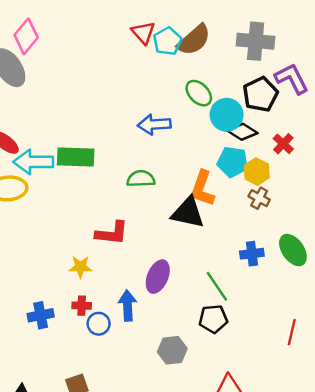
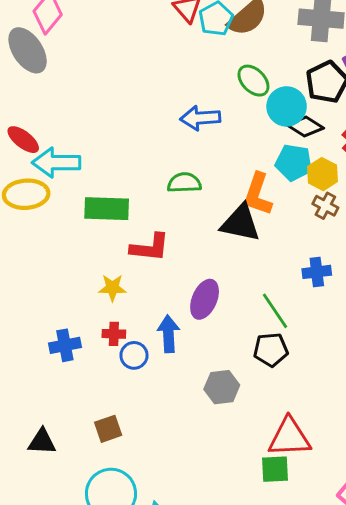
green rectangle: (76, 157) -> (107, 209), moved

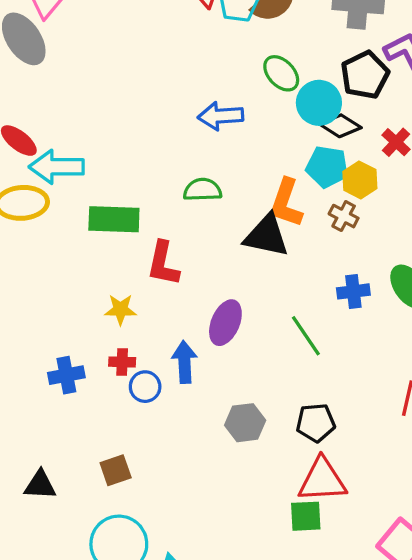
brown cross: (325, 206) -> (344, 216), moved
red L-shape: (150, 247) -> (163, 264), turned 96
black pentagon: (271, 350) -> (316, 423), moved

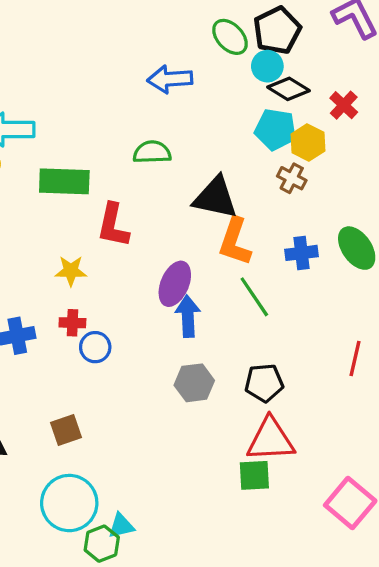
black pentagon: (365, 75) -> (277, 30), moved
cyan circle: (319, 103) -> (267, 66), size x0.7
orange L-shape: (286, 203) -> (235, 242), moved
blue arrow: (184, 362) -> (188, 316), moved

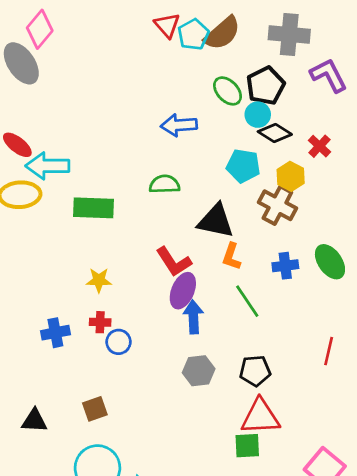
cyan pentagon: (275, 129) -> (243, 166), moved
brown cross: (292, 178) -> (277, 205), size x1.6
red L-shape: (113, 225) -> (174, 262), moved, turned -45
orange L-shape: (235, 242) -> (231, 256), size x0.7

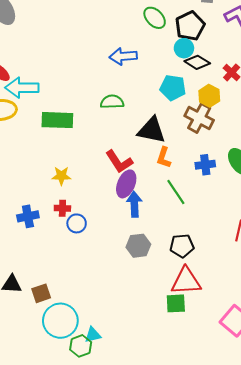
green ellipse: (228, 91) -> (155, 18), moved
brown square: (95, 409) -> (41, 293), moved

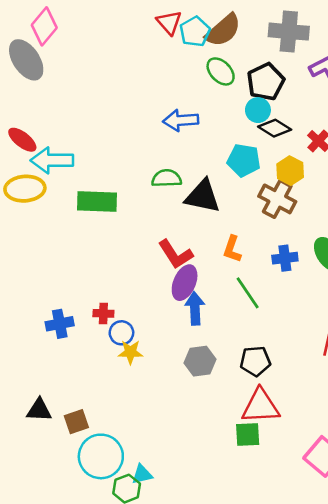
black triangle: (152, 130) -> (203, 196), moved
yellow star: (61, 176) -> (130, 352), moved

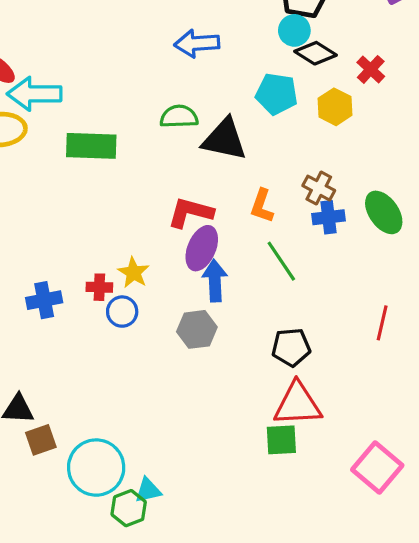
brown cross: (277, 199) -> (319, 188), moved, size x0.7
red L-shape: (176, 254) -> (190, 212), turned 138
yellow star: (130, 352) -> (134, 273), moved, turned 30
gray hexagon: (200, 361) -> (197, 329), moved
brown square: (76, 422) -> (41, 440), moved

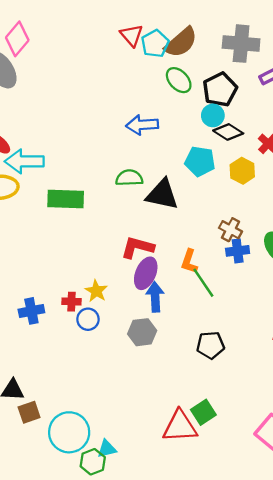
orange L-shape: (262, 206) -> (189, 261), moved
red triangle: (298, 404) -> (180, 426), moved
green square: (281, 440) -> (203, 412), turned -30

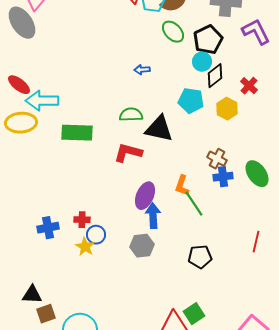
blue arrow: (142, 125) -> (142, 70), size x0.6
black diamond: (228, 132) -> (215, 76), turned -70
red L-shape: (137, 247) -> (128, 153), moved
yellow star: (96, 291) -> (85, 247), moved

